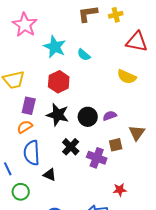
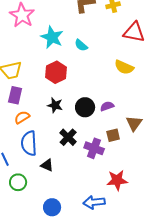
purple rectangle: (29, 106) -> (15, 95), moved
black star: (58, 115) -> (55, 105), size x0.7
red star: (120, 190) -> (117, 180), size x1.5

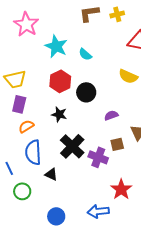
black circle: (85, 107) -> (86, 92), moved
black cross: (68, 137) -> (72, 146), size x1.4
red star: (117, 180) -> (121, 189), turned -30

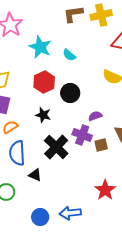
yellow cross: (117, 14) -> (101, 15), size x1.5
purple cross: (98, 157) -> (82, 135), moved
blue arrow: (98, 211) -> (70, 213), moved

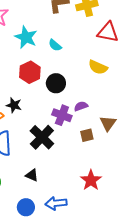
black star: (43, 115) -> (14, 105), moved
purple cross: (82, 135) -> (62, 115), moved
black triangle: (35, 175) -> (32, 175), moved

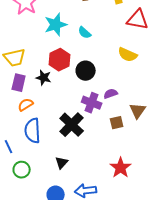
cyan star: (26, 37) -> (56, 25), turned 30
black star: (14, 105) -> (44, 78), moved
black triangle: (32, 175) -> (62, 163), turned 48

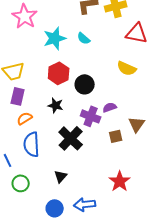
cyan semicircle: (85, 33) -> (84, 38), moved
black star: (44, 78) -> (56, 105), moved

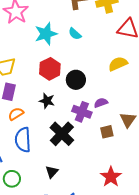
yellow semicircle: (127, 68) -> (118, 64), turned 132

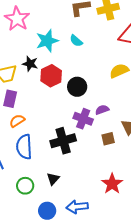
black star: (47, 101) -> (30, 64), moved
black cross: (62, 134) -> (63, 141), turned 30
green circle: (12, 179) -> (25, 186), moved

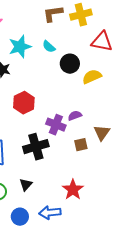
red hexagon: (51, 76) -> (24, 103), moved
black circle: (77, 87) -> (70, 64), moved
red star: (112, 184) -> (73, 190), moved

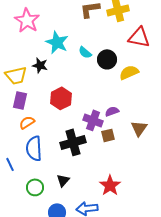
cyan star: (20, 47) -> (57, 42), turned -30
cyan semicircle: (49, 47) -> (85, 52), moved
brown square: (81, 145) -> (108, 135), moved

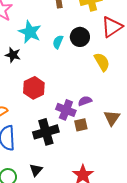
red triangle: (139, 37) -> (112, 27), turned -45
cyan semicircle: (85, 52) -> (58, 42), turned 72
black circle: (107, 59) -> (80, 37), moved
yellow semicircle: (129, 72) -> (102, 62), turned 84

